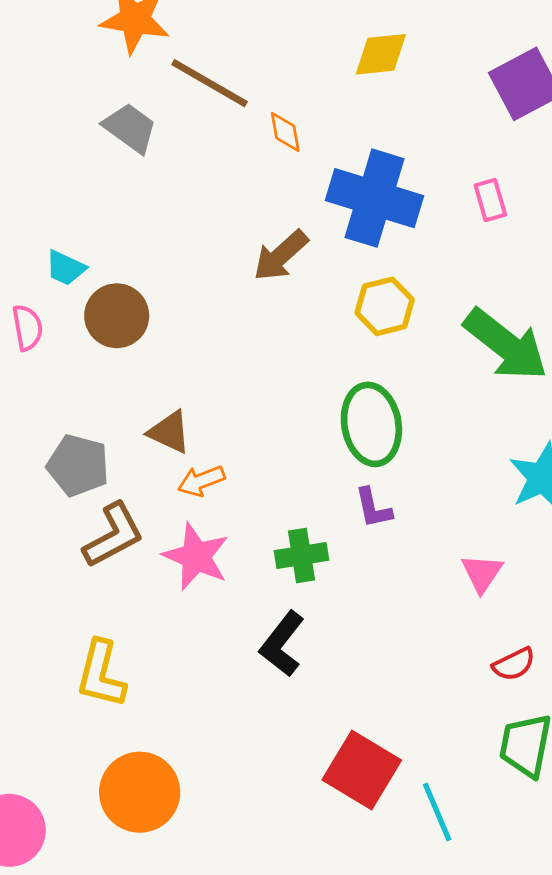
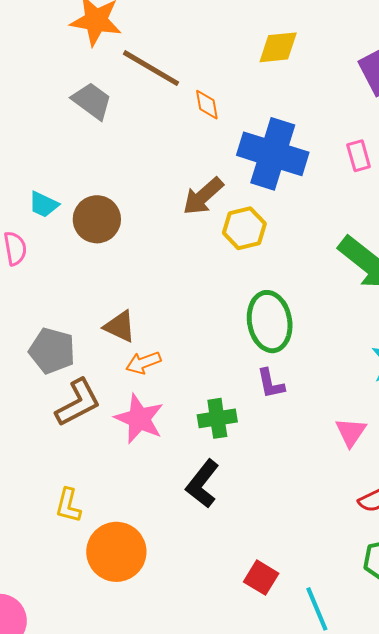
yellow hexagon: (385, 306) -> (244, 228), moved
brown circle: (117, 316) -> (97, 219), moved
yellow L-shape: (101, 674) -> (68, 505), size x0.7
red square: (362, 770) -> (261, 578), size x0.6
orange circle: (140, 792) -> (116, 552), moved

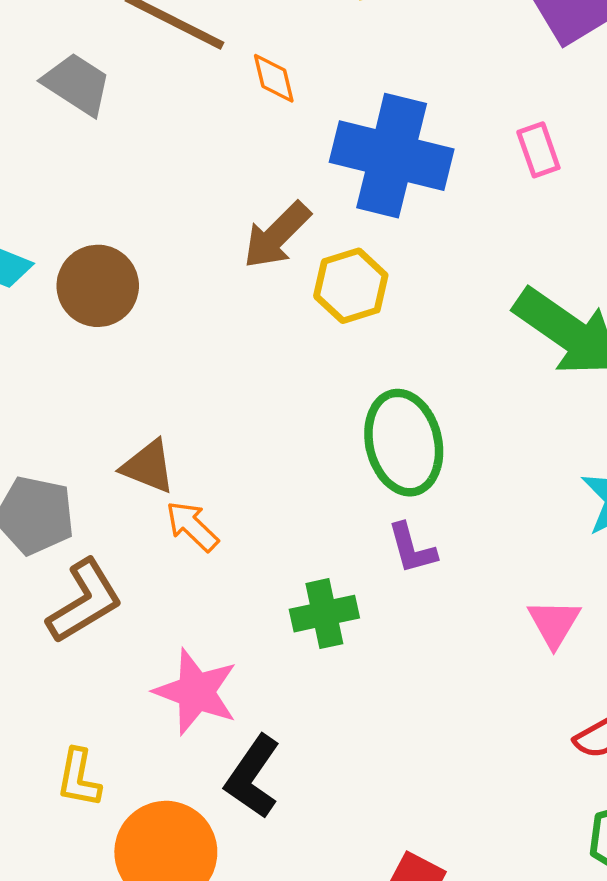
orange arrow: (143, 363) -> (192, 526), turned 68
pink star: (139, 419) -> (196, 692), moved
black L-shape: (202, 484) -> (253, 777), moved

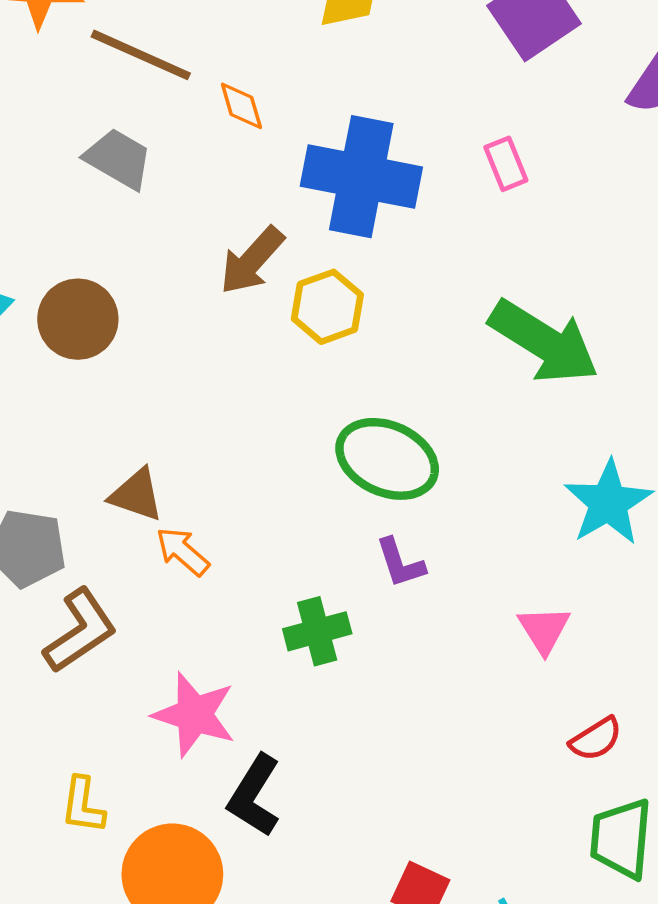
gray trapezoid: (77, 84) -> (118, 159), moved
green ellipse: (404, 443) -> (387, 459), turned -50

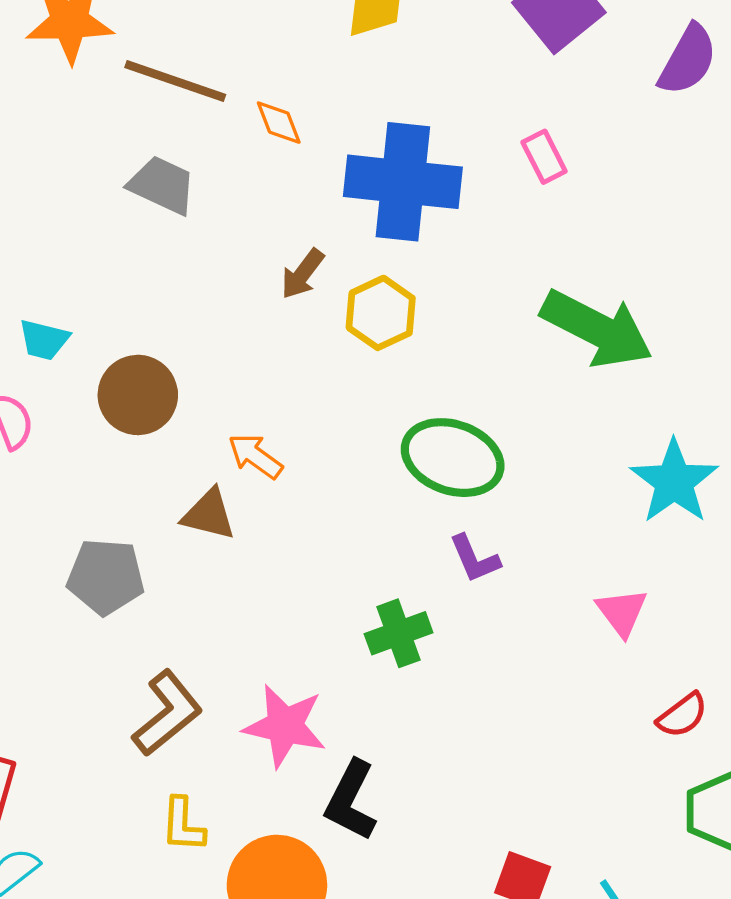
brown arrow: (252, 261) -> (302, 274), size x0.7
brown circle: (78, 319) -> (138, 395), moved
orange arrow: (183, 551) -> (255, 456), moved
brown L-shape: (80, 631) -> (167, 713), moved

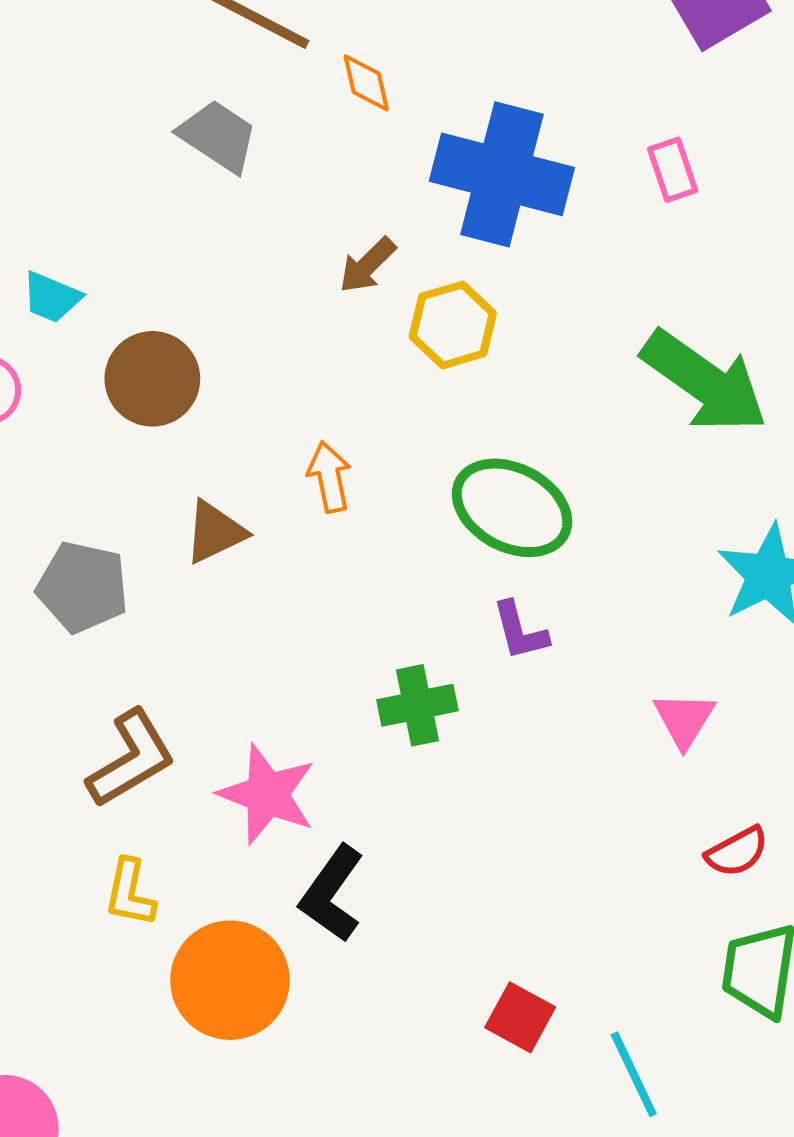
orange arrow: (255, 456) -> (329, 477), moved, turned 34
brown triangle: (209, 515) -> (215, 532), turned -48

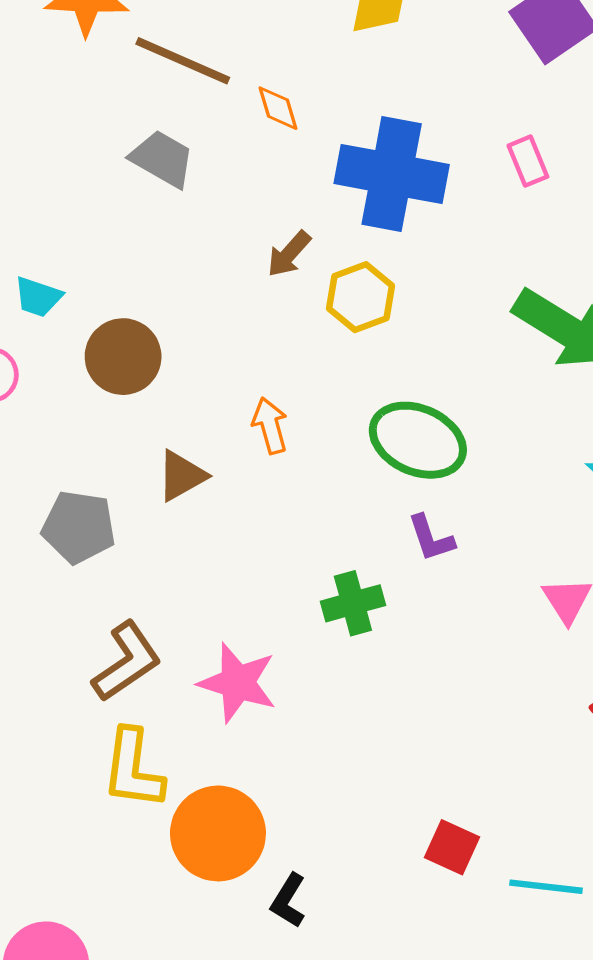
yellow L-shape: (130, 893) -> (133, 769), size x1.5
black L-shape: (332, 894) -> (288, 901), moved, size x0.7
cyan line: (634, 1074) -> (546, 887), turned -54

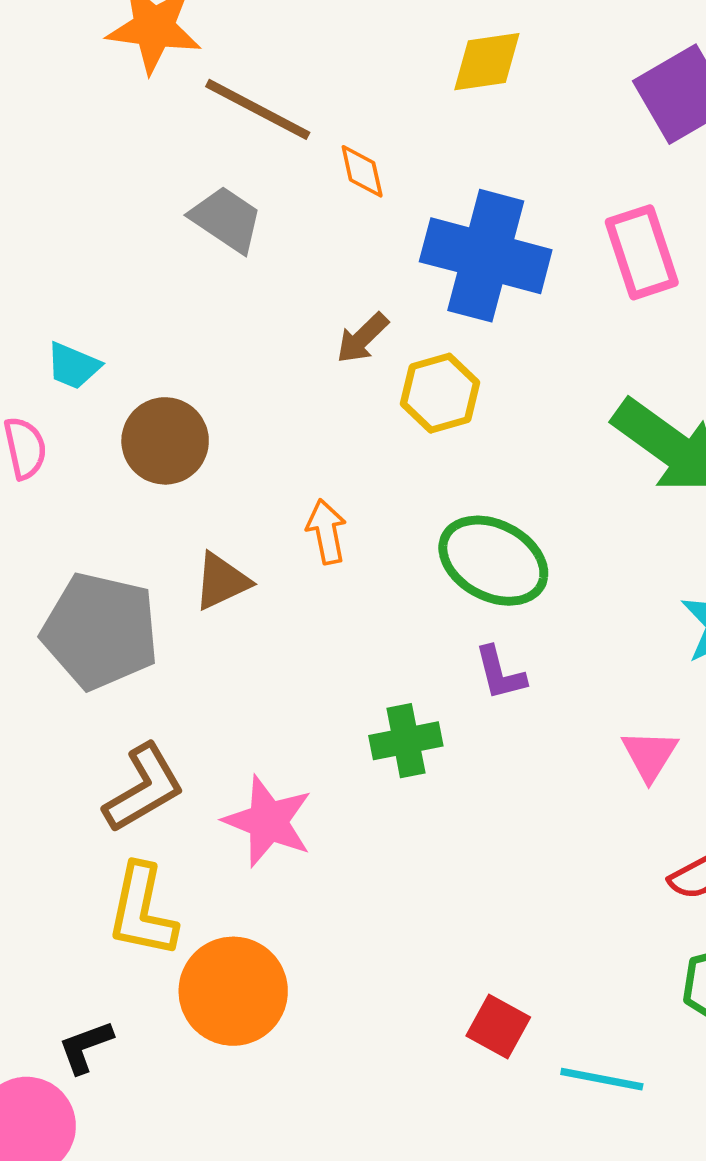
pink rectangle: (528, 161) -> (642, 252), size x1.6
gray pentagon: (79, 527) -> (100, 631), size x1.4
black L-shape: (288, 901) -> (85, 1047), moved, turned 34

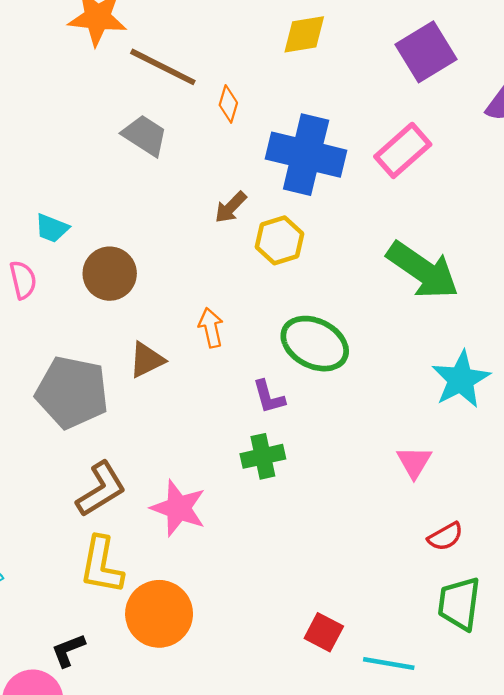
orange diamond: (362, 171) -> (228, 104), turned 30
pink rectangle: (642, 252) -> (403, 150), turned 68
purple L-shape: (500, 673) -> (269, 397), moved

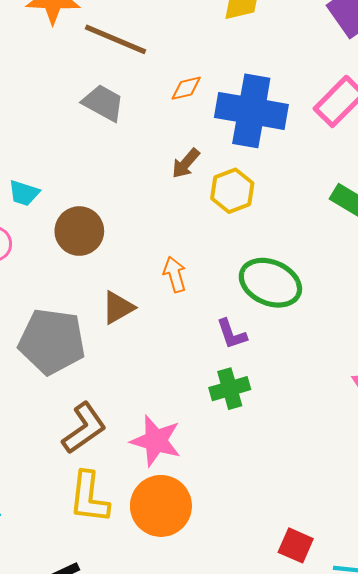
orange diamond: (228, 104) -> (186, 88), moved, turned 64
orange circle: (159, 614) -> (161, 506), moved

